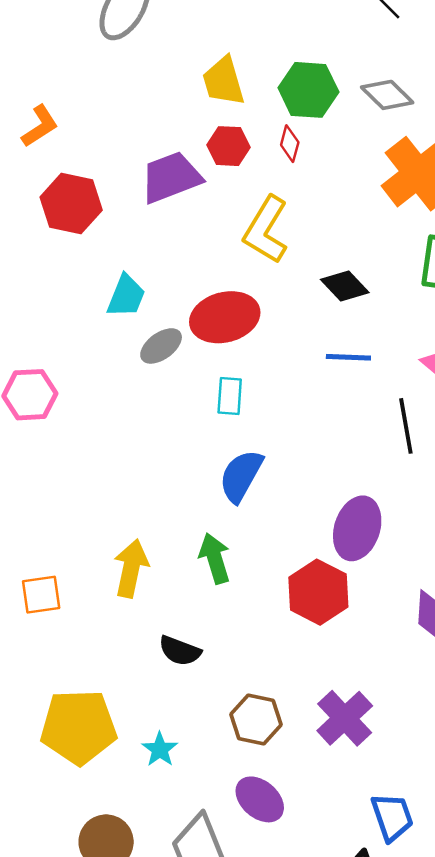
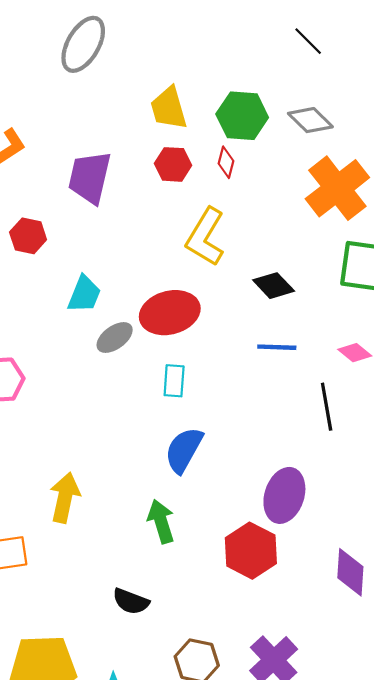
purple trapezoid: (171, 177) -> (90, 177), moved, turned -56
red hexagon: (71, 204) -> (28, 236), moved, size x0.7
yellow arrow: (131, 568) -> (65, 498), moved

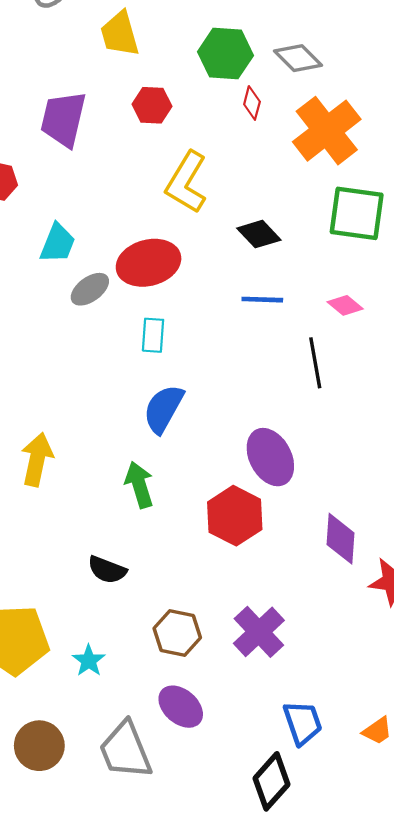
yellow trapezoid: (169, 108) -> (120, 34), moved
red diamond: (226, 162) -> (252, 103), moved
purple ellipse: (284, 495) -> (270, 457), turned -46

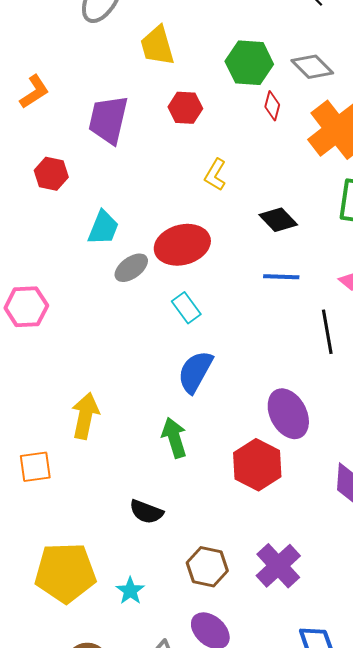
yellow L-shape: (186, 182) -> (215, 175), size x0.6
cyan rectangle: (153, 335) -> (186, 308), turned -40

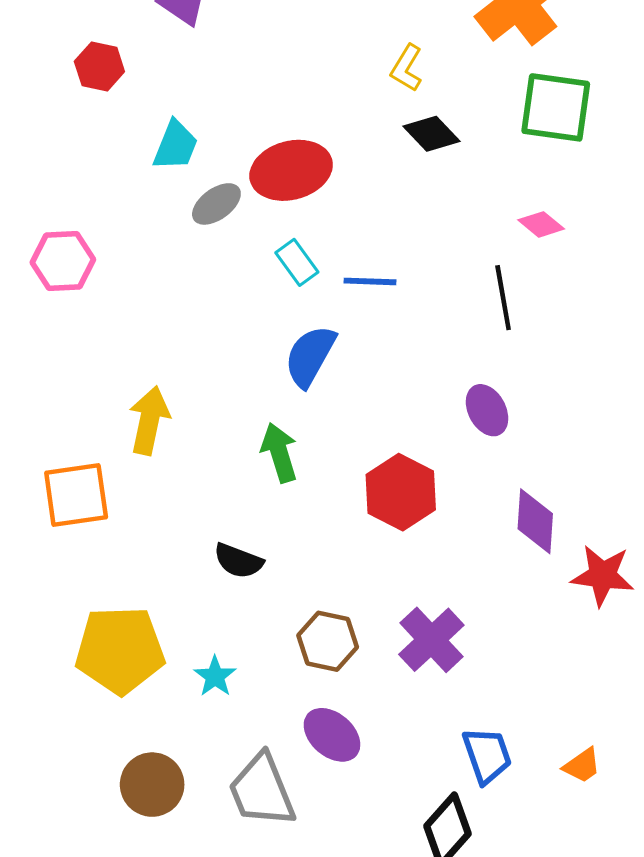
yellow L-shape: (215, 175) -> (407, 68), moved
blue line: (281, 277) -> (370, 281), moved
purple ellipse: (288, 414) -> (487, 410), moved, size x0.7
orange square: (35, 467) -> (76, 495), size x1.4

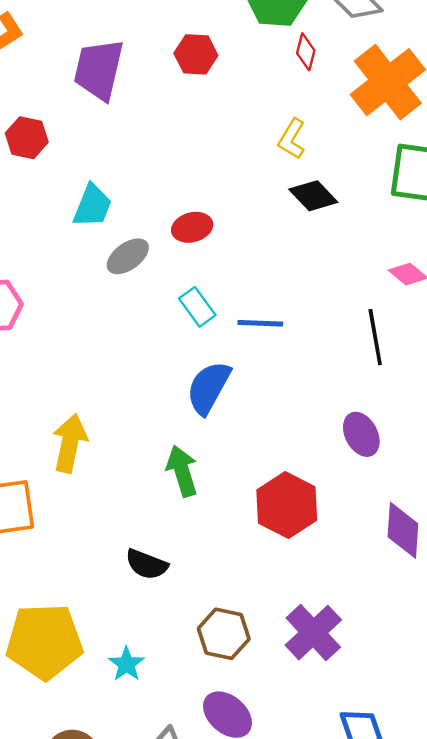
red ellipse: (291, 170) -> (192, 227), size x0.6

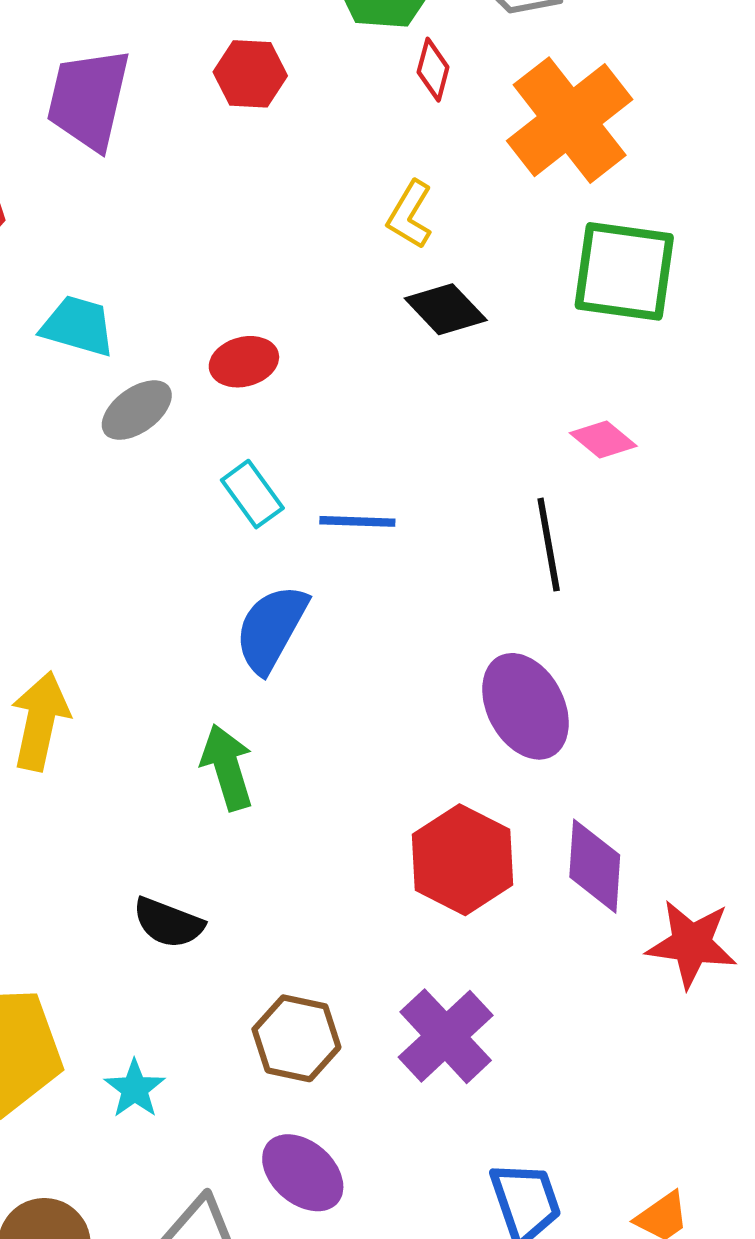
cyan trapezoid: (92, 206) -> (78, 326), turned -96
purple ellipse: (361, 434) -> (525, 706), size x1.4
red hexagon: (287, 505) -> (462, 860), moved

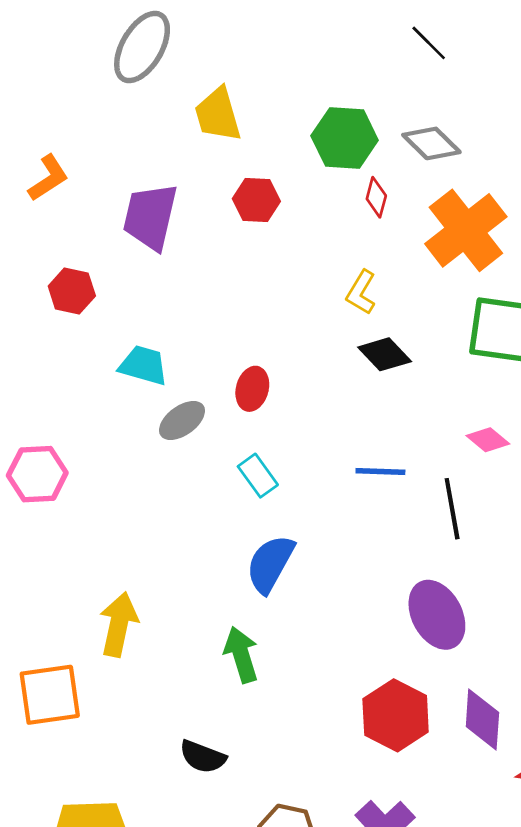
red ellipse: (244, 362) -> (252, 389), turned -60
blue line: (357, 521) -> (380, 471), moved

